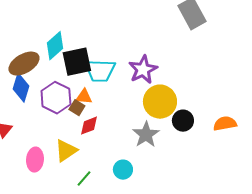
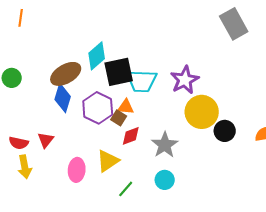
gray star: (146, 135) -> (165, 145), moved

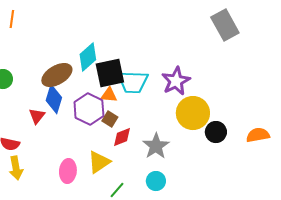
orange triangle: (126, 107) -> (109, 95), moved
red triangle: (46, 140) -> (37, 116), moved

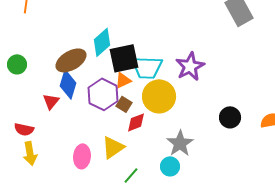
orange triangle: (109, 95) -> (123, 80), turned -30
yellow circle: (193, 113) -> (159, 96), moved
gray star: (156, 146) -> (180, 143), moved

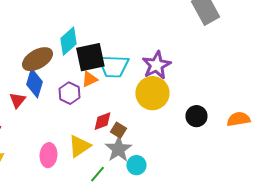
purple hexagon: (103, 94) -> (69, 93), size x0.7
yellow circle: (159, 96) -> (152, 93), moved
brown square: (124, 104) -> (118, 130), moved
gray star: (180, 143) -> (118, 149), moved

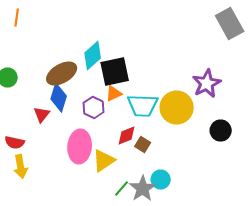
purple star: (156, 65) -> (207, 84), moved
cyan trapezoid: (113, 66) -> (143, 106), moved
gray star: (118, 149) -> (143, 188), moved
pink ellipse: (48, 155) -> (80, 146), moved, size x1.4

